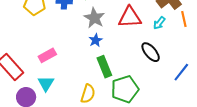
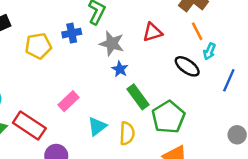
red triangle: (130, 17) -> (153, 32), size x0.7
orange line: (184, 19) -> (197, 31), moved
cyan arrow: (159, 23) -> (209, 51), moved
cyan triangle: (46, 83) -> (97, 126), moved, turned 36

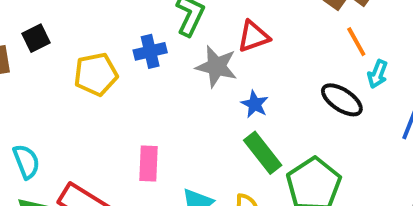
red triangle: (153, 32) -> (254, 36), moved
blue star: (120, 69) -> (255, 104), moved
pink rectangle: (68, 101) -> (148, 164), turned -42

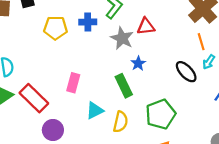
green rectangle: (263, 153) -> (124, 86), moved

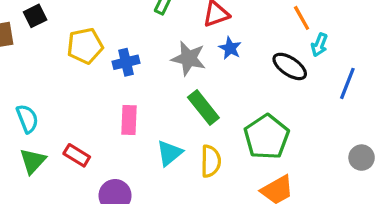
blue cross: (88, 22) -> (126, 62), moved
gray star: (122, 38) -> (189, 58), moved
blue star: (138, 63) -> (230, 48), moved
red rectangle: (34, 98) -> (77, 155), size x0.6

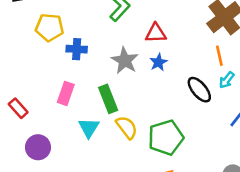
green rectangle: (203, 108) -> (108, 99), moved
cyan triangle: (169, 153) -> (89, 128), turned -35
yellow semicircle: (211, 161) -> (127, 127), moved, turned -55

